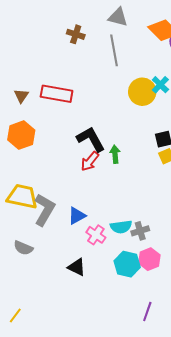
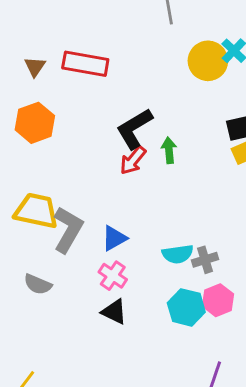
black L-shape: (91, 139) -> (134, 129), turned -92
pink cross: (96, 235) -> (113, 276), moved

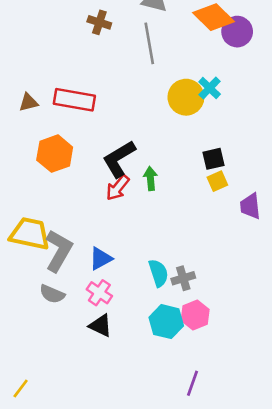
brown triangle: (35, 67) -> (28, 102), turned 42
orange hexagon: (35, 123) -> (55, 154), moved
cyan semicircle: (178, 254) -> (158, 273), turned -100
gray semicircle: (38, 284) -> (52, 294), moved

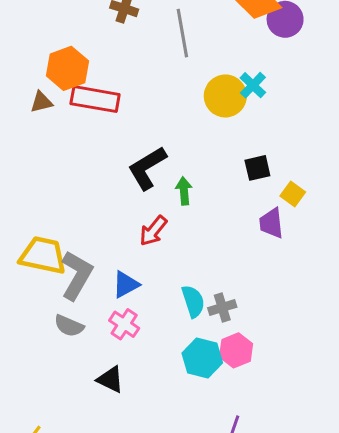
orange hexagon: (55, 154) -> (67, 68), moved
yellow square: (217, 181) -> (293, 194), moved, turned -30
red arrow: (118, 188) -> (153, 231), moved
purple trapezoid: (250, 206) -> (271, 223), moved
black triangle: (101, 326) -> (110, 380), moved

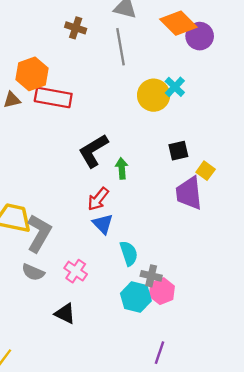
purple trapezoid: (271, 223) -> (189, 193), size x1.4
blue triangle: (126, 284) -> (103, 224), moved, turned -45
gray cross: (222, 307) -> (151, 276), moved, turned 30

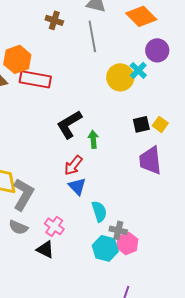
purple circle: (200, 36) -> (157, 50), moved
yellow square: (206, 171) -> (160, 124), moved
black triangle: (65, 314) -> (45, 249), moved

